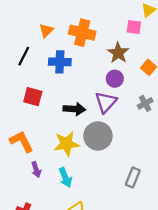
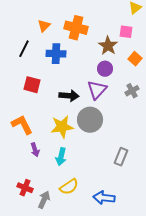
pink square: (134, 27) -> (126, 32), moved
cyan arrow: (65, 177) -> (61, 157), turned 36

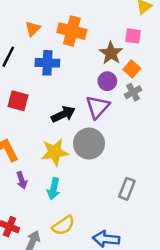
orange square: (135, 59) -> (132, 69), moved
gray cross: (132, 91) -> (133, 92), moved
black arrow: (69, 96) -> (63, 114), turned -30

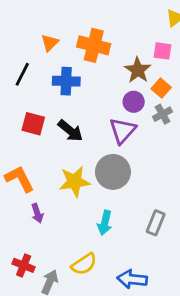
black arrow: (63, 114) -> (70, 131), moved, turned 65
cyan arrow: (54, 189) -> (105, 223), moved

